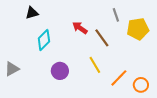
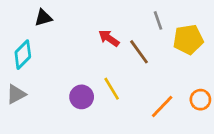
cyan diamond: (44, 40) -> (23, 55), moved
yellow line: (95, 65) -> (112, 89), moved
orange circle: (141, 85) -> (200, 100), moved

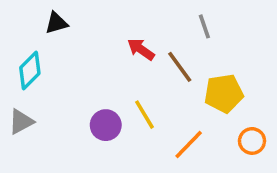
yellow pentagon: (188, 40) -> (224, 93), moved
orange circle: (200, 100) -> (252, 141), moved
orange line: (162, 106) -> (189, 144), moved

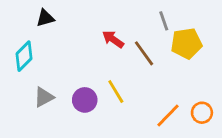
yellow pentagon: (224, 93) -> (186, 43), moved
gray triangle: (21, 122) -> (44, 97), moved
orange line: (189, 144) -> (168, 115), moved

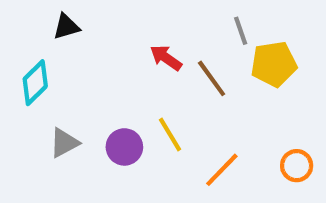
orange line: (168, 115) -> (222, 170), moved

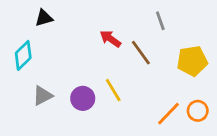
yellow pentagon: (274, 64) -> (192, 61), moved
orange line: (222, 170) -> (169, 114), moved

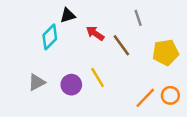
black triangle: (44, 18) -> (68, 15), moved
cyan diamond: (23, 55) -> (50, 37), moved

